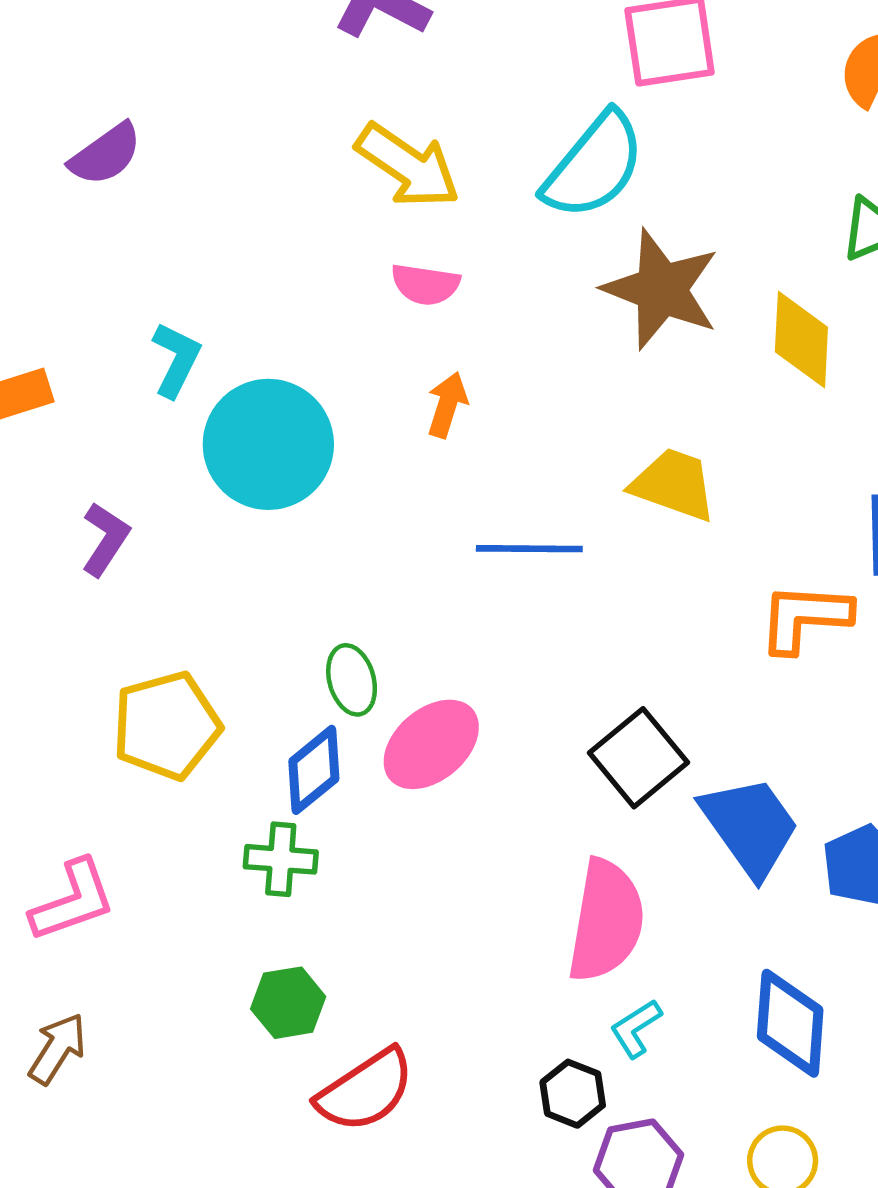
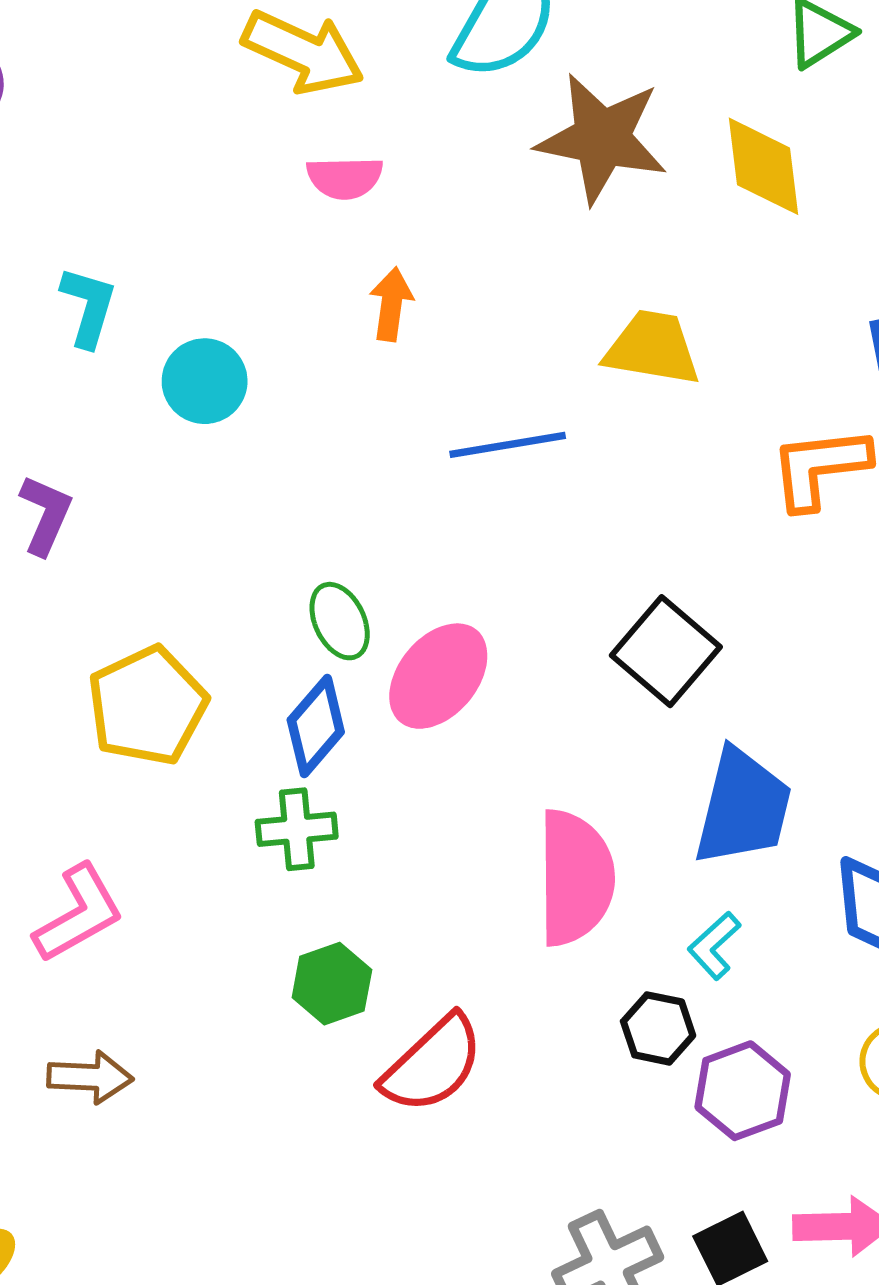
cyan circle: (268, 444) -> (205, 381), size x0.6
blue trapezoid: (750, 826) -> (743, 807), moved, turned 59
pink semicircle: (606, 921) -> (575, 878), moved
brown arrow: (57, 1049) -> (90, 1077), turned 70

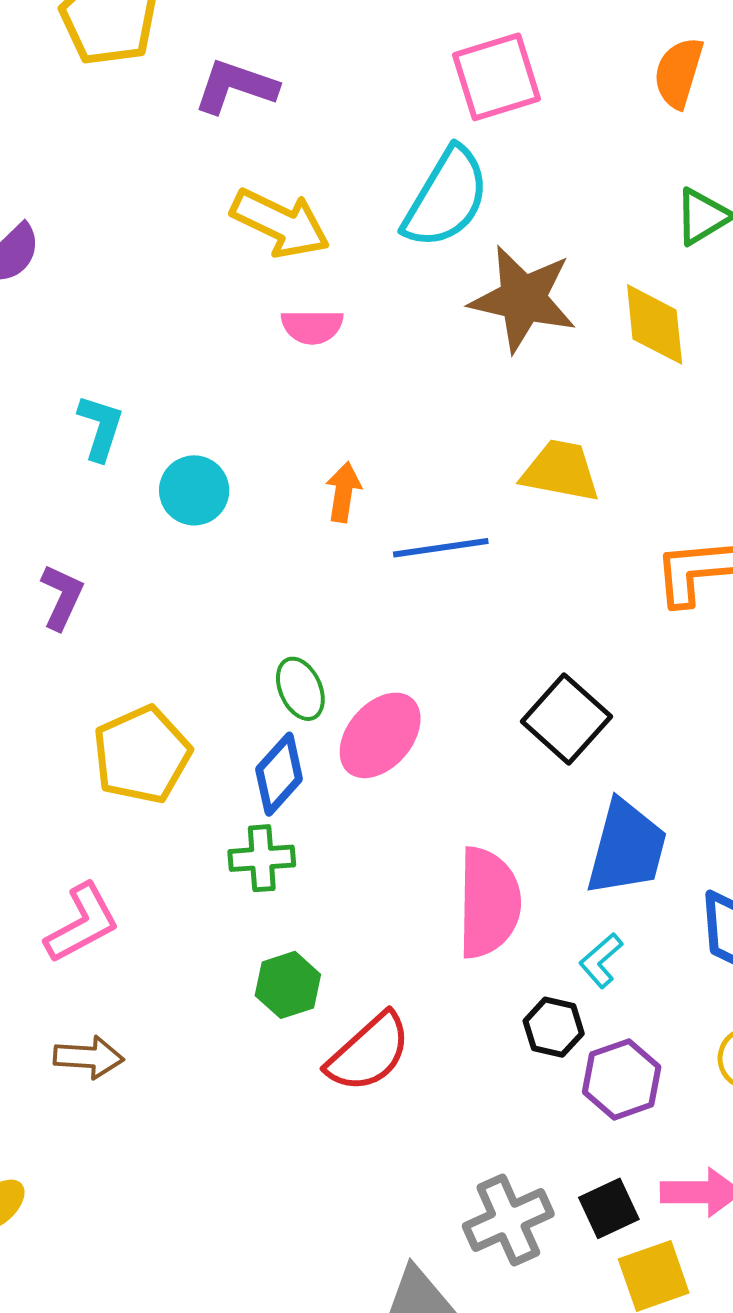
orange arrow: (391, 304) -> (343, 492), moved

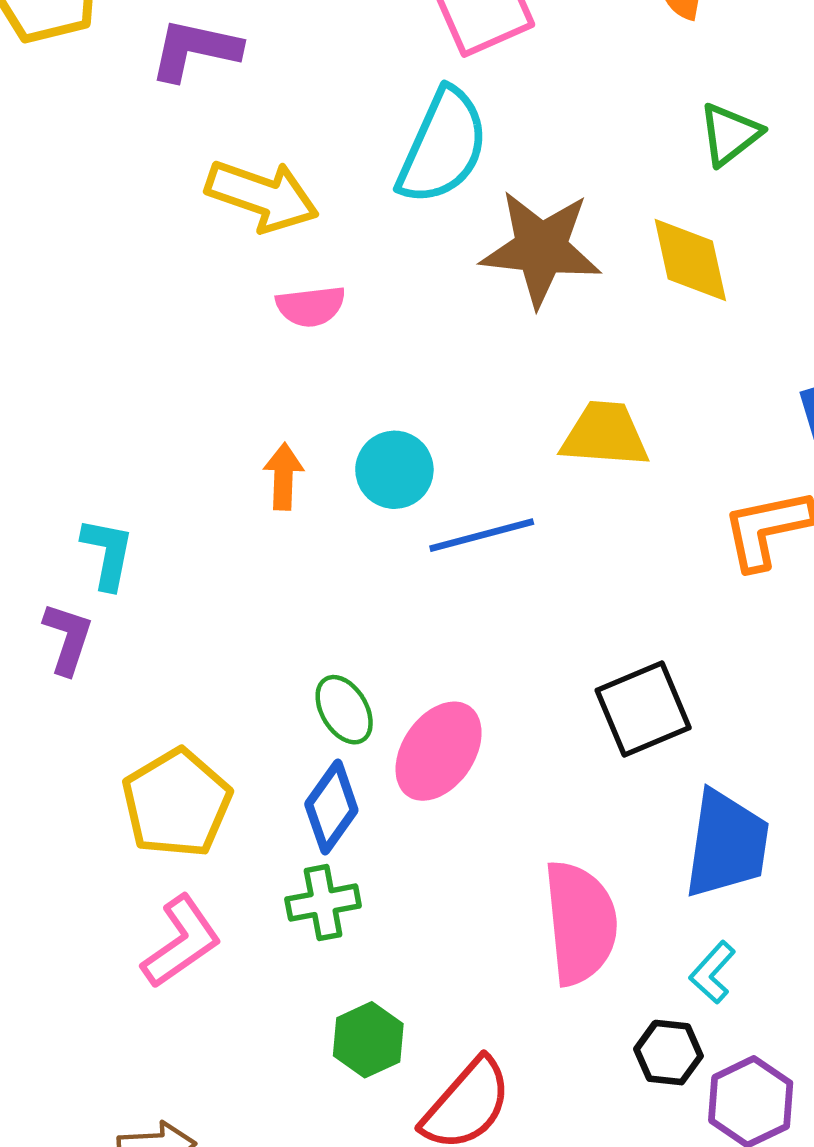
cyan L-shape: (100, 428) -> (107, 553), moved
cyan circle: (194, 490) -> (394, 470), moved
orange arrow: (343, 492) -> (283, 476), moved
black square: (566, 719) -> (643, 709), turned 32
pink L-shape: (82, 923) -> (181, 942), moved

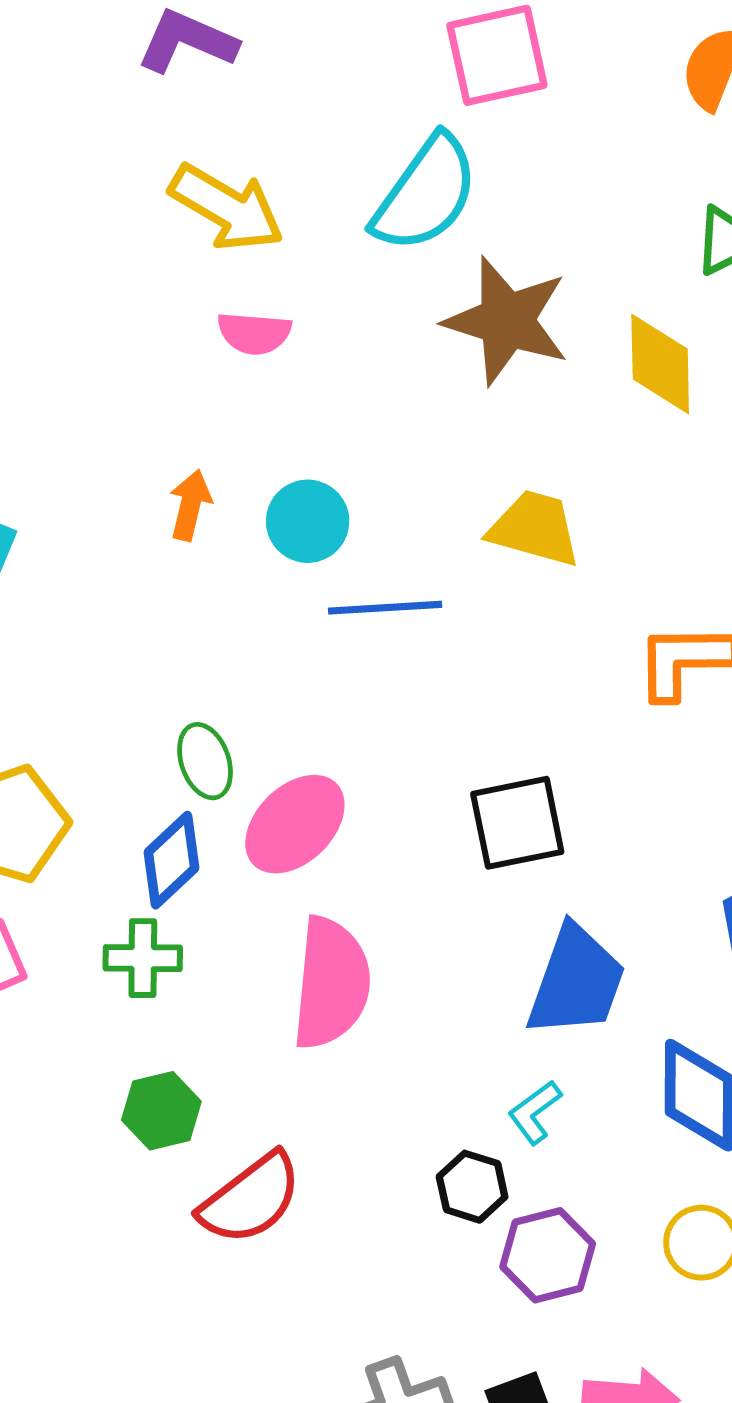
pink semicircle: (580, 923) -> (331, 983), moved

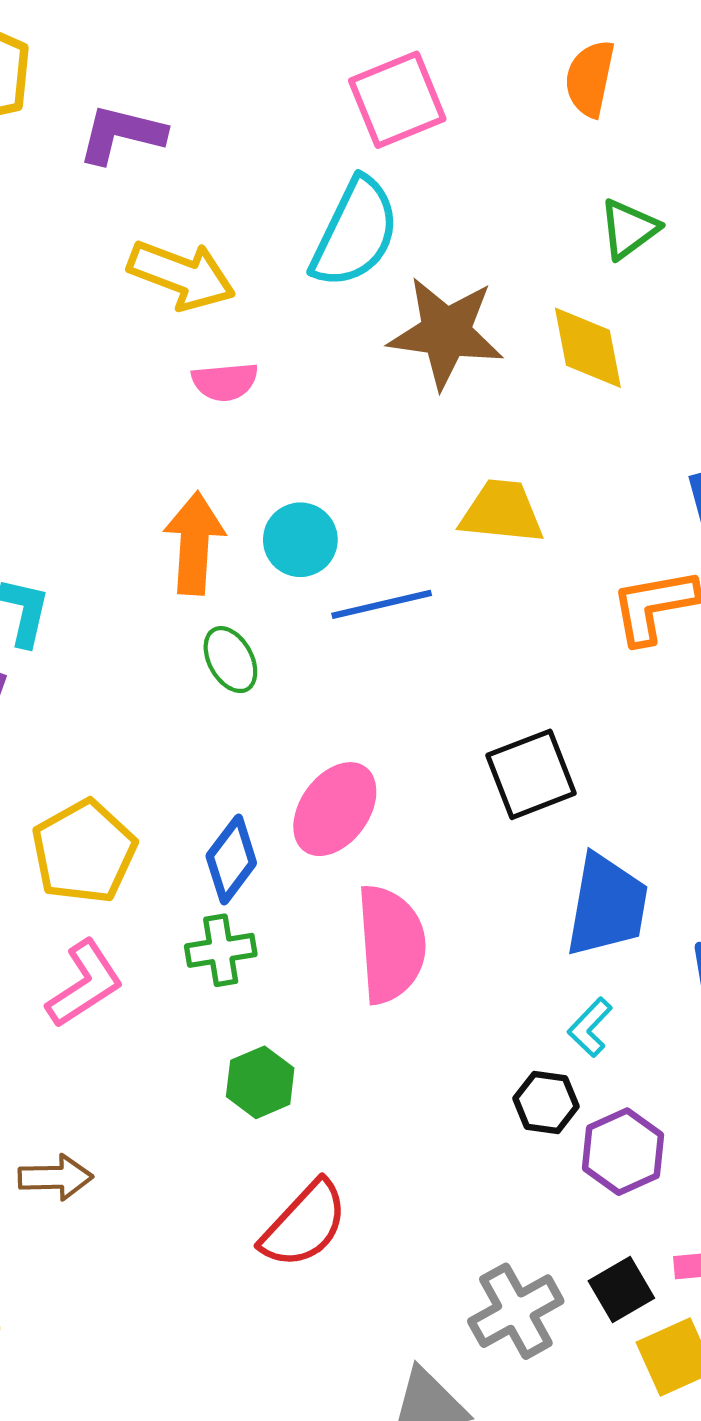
orange arrow: (190, 505) -> (194, 543), size x1.6
green ellipse: (205, 761) -> (230, 660), moved
red semicircle: (251, 1199) -> (304, 1224), moved

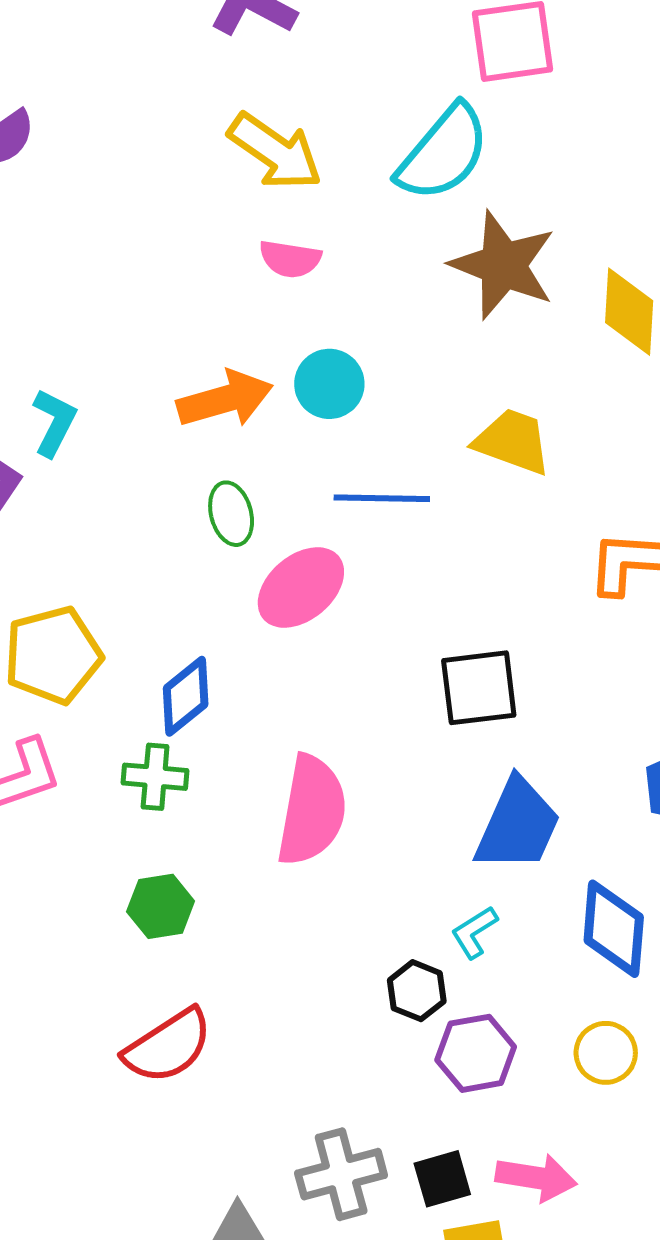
cyan circle: (300, 540) -> (329, 384), moved
orange arrow: (194, 543) -> (225, 399), turned 56
pink ellipse: (335, 809) -> (301, 588), moved

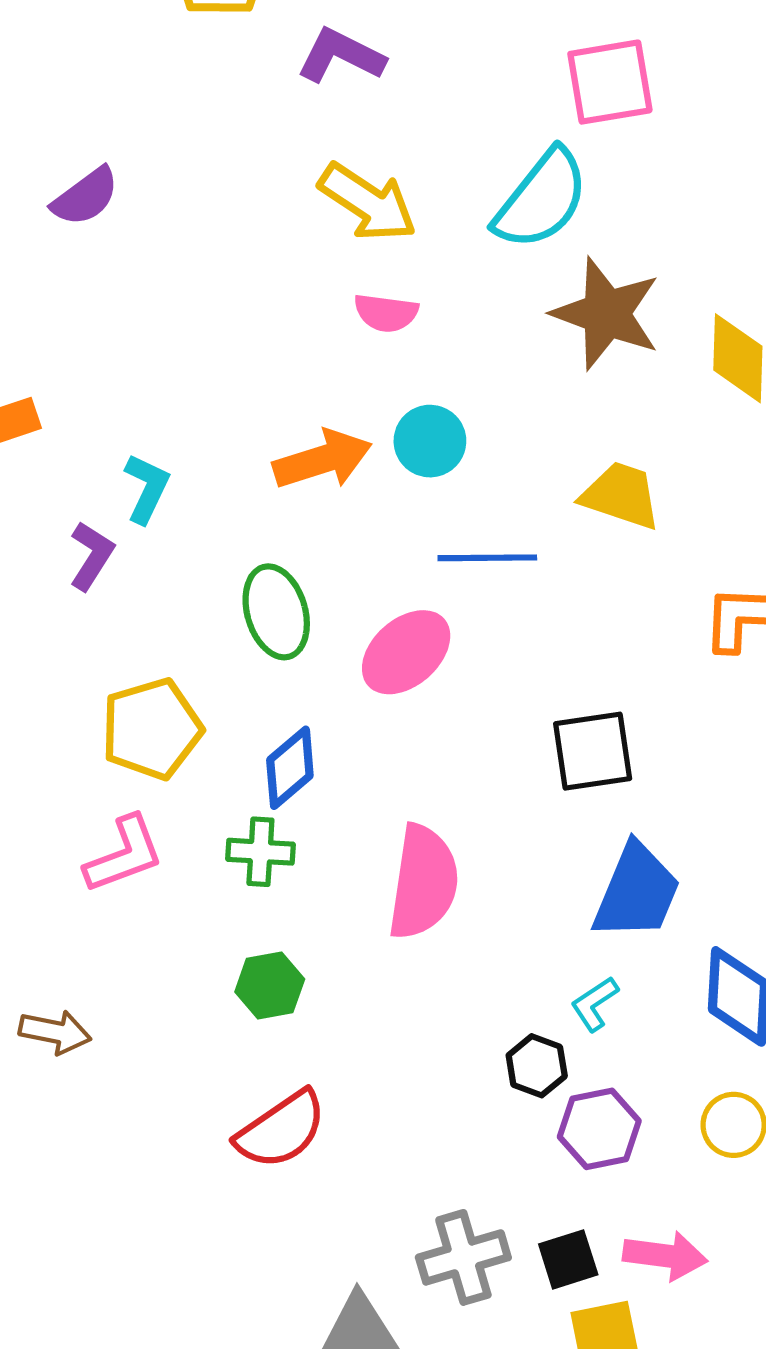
green ellipse: (231, 514) -> (276, 612), moved, size x1.4

